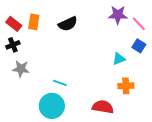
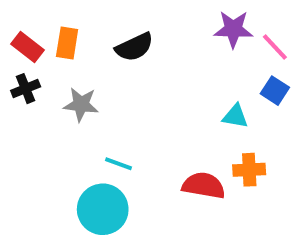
cyan triangle: (119, 59) -> (235, 116), turned 32
gray star: (21, 69) -> (81, 104), moved
red semicircle: (103, 107) -> (204, 186), moved

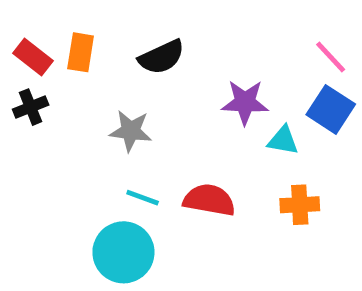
purple star: (233, 29) -> (245, 102), moved
blue square: (275, 91) -> (331, 109), size x1.4
gray star: (81, 104) -> (131, 131), moved
red semicircle: (204, 186) -> (209, 200), moved

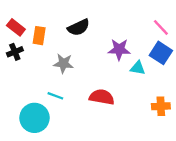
orange rectangle: (81, 52) -> (39, 36), moved
cyan line: (143, 198) -> (55, 96), moved
orange cross: (300, 205) -> (161, 106), moved
cyan circle: (123, 252) -> (34, 118), moved

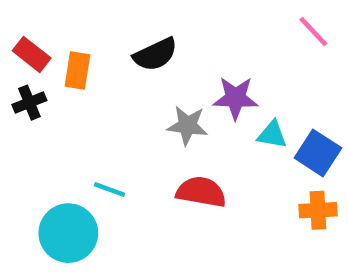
pink line: (161, 27) -> (313, 32), moved
blue square: (161, 53) -> (318, 153), moved
gray star: (63, 63) -> (187, 125), moved

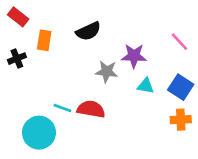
pink line: (313, 32) -> (179, 42), moved
red rectangle: (32, 54) -> (18, 17), moved
cyan triangle: (272, 135) -> (146, 86), moved
red semicircle: (201, 192) -> (91, 109), moved

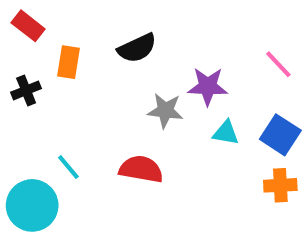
cyan line: (62, 108) -> (68, 167), moved, turned 30
cyan circle: (39, 133) -> (32, 205), moved

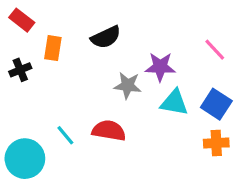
cyan triangle: (226, 133) -> (174, 103), size x1.4
cyan line: (68, 167) -> (65, 135), moved

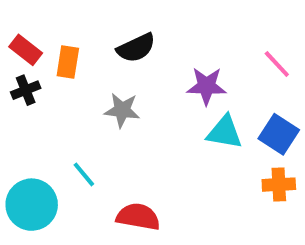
red rectangle: (22, 20) -> (26, 50), moved
gray star: (128, 85) -> (122, 110), moved
red semicircle: (109, 131) -> (138, 217), moved

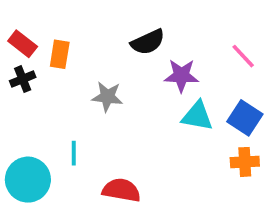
black semicircle: (136, 48) -> (148, 42), moved
cyan line: (84, 174) -> (74, 153), turned 40

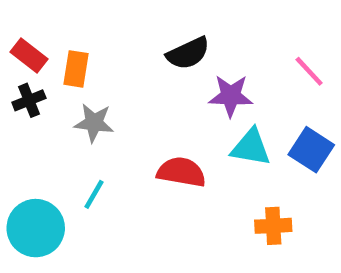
gray star: (107, 97) -> (94, 123), moved
cyan line: (74, 153) -> (94, 194), turned 30
orange cross: (245, 162) -> (273, 226), moved
red semicircle: (121, 190) -> (181, 172), moved

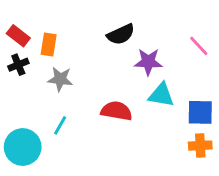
blue square: (311, 150) -> (200, 112), moved, turned -32
orange cross: (273, 226) -> (200, 146), moved

